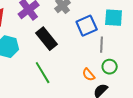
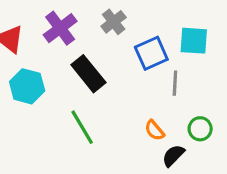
green circle: (110, 67) -> (200, 129), moved

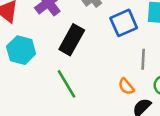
black rectangle: (88, 74) -> (72, 40), turned 68
gray line: (175, 83) -> (143, 59), moved

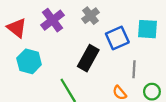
black rectangle: (72, 40) -> (88, 58), moved

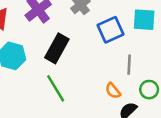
black rectangle: (88, 58) -> (57, 48), moved

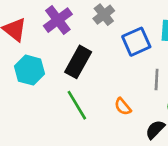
orange semicircle: (113, 91) -> (123, 107), moved

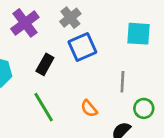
blue square: (136, 42) -> (82, 47), moved
black rectangle: (78, 62) -> (45, 64), size x0.7

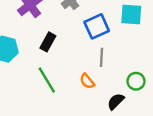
blue square: (82, 47) -> (97, 26), moved
gray line: (122, 82) -> (101, 57), moved

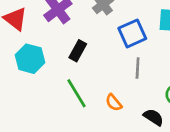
orange semicircle: (87, 81) -> (114, 103), moved
black semicircle: (116, 101) -> (154, 117), turned 78

